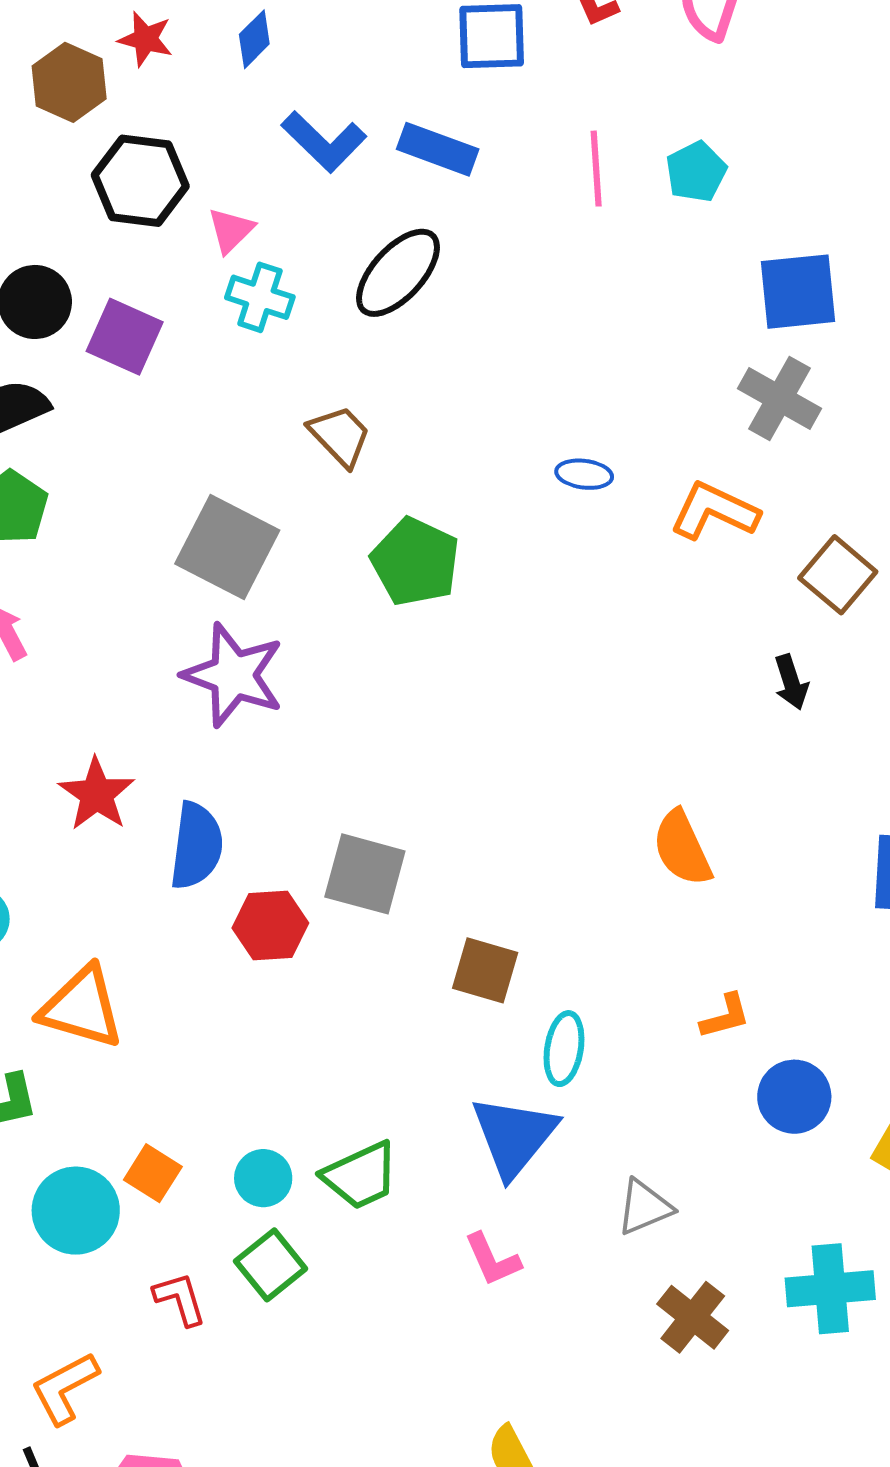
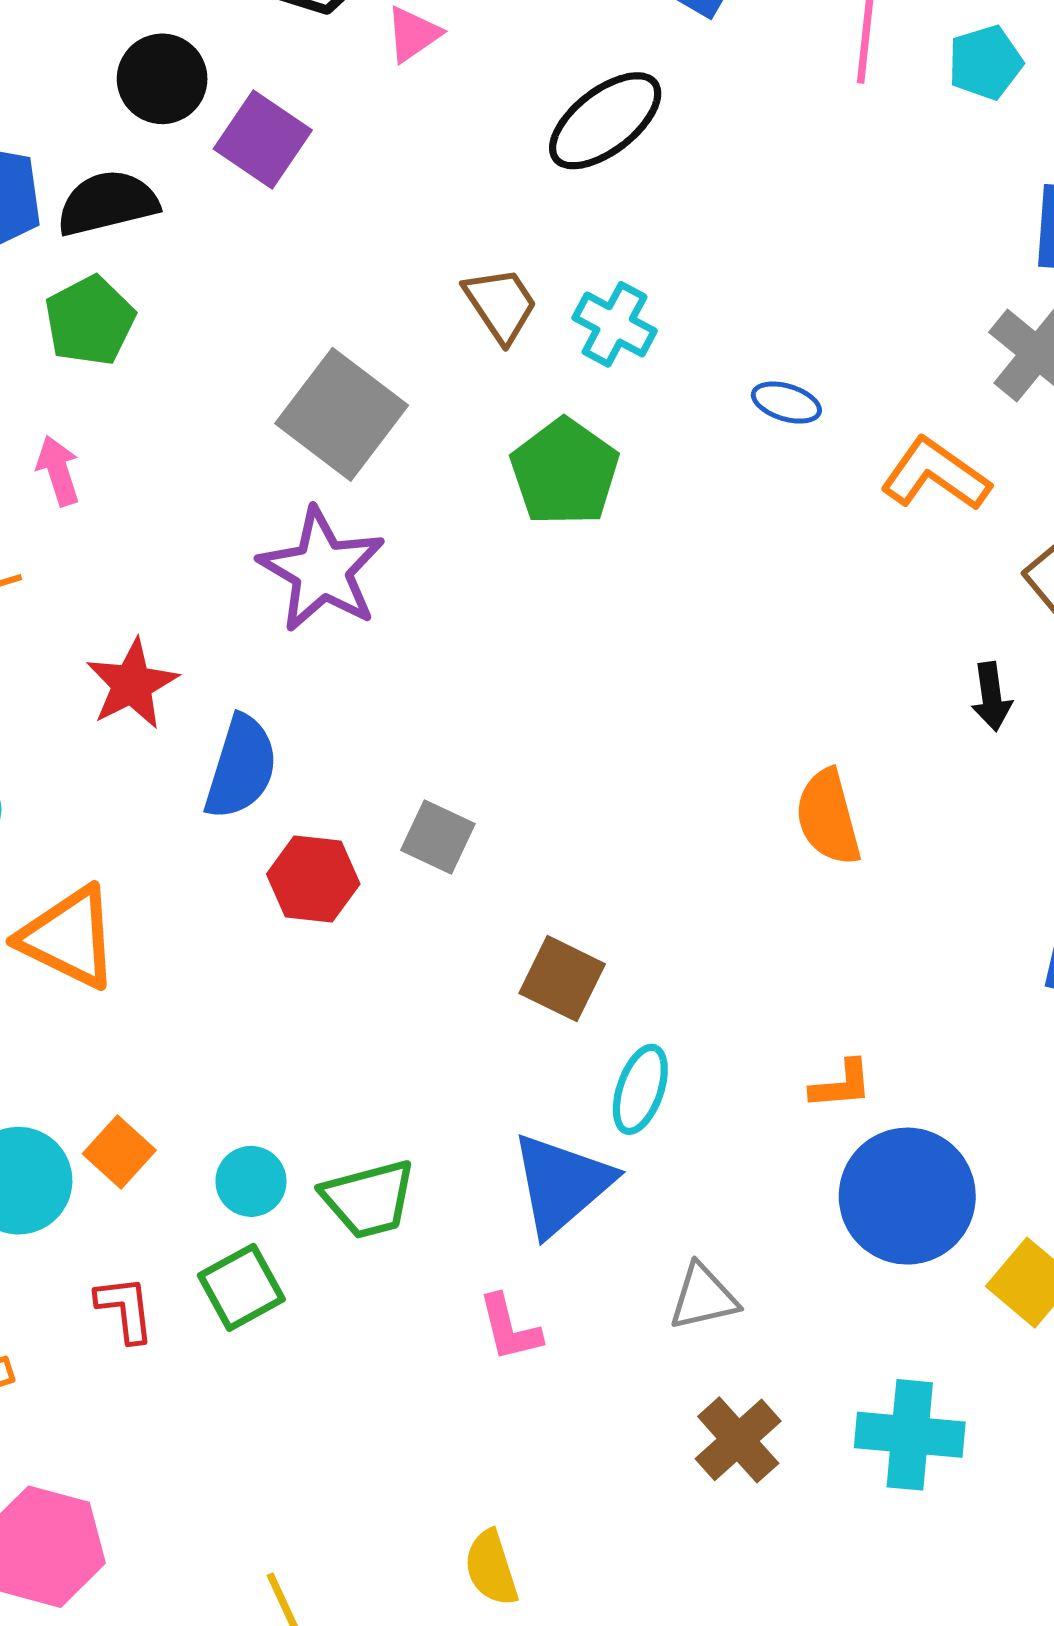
cyan cross: (260, 297) -> (615, 324), moved
orange semicircle: (682, 848) -> (828, 817), moved
gray square: (365, 874) -> (438, 837), size x0.7
blue circle: (794, 1097) -> (907, 1196), size x1.5

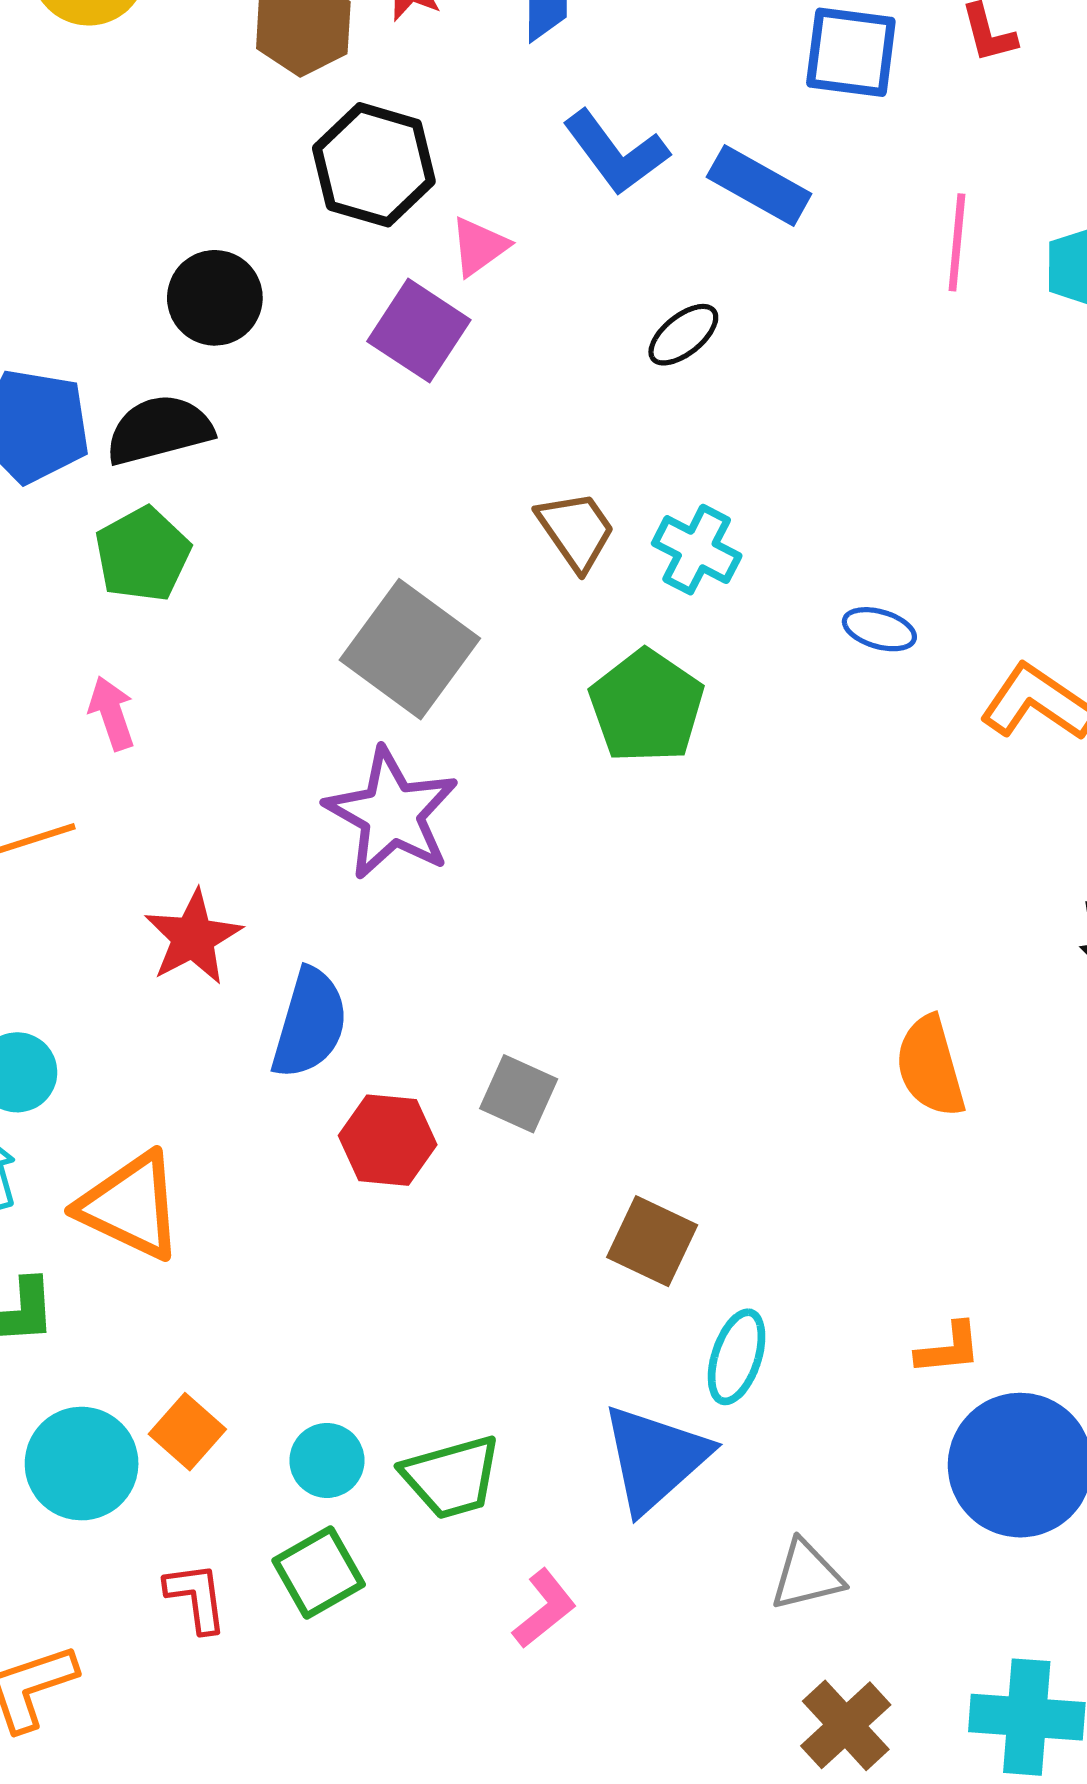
black ellipse: (605, 121) -> (683, 335), size x0.6
purple square: (263, 140) -> (419, 331), moved
pink L-shape: (510, 1328) -> (544, 1609), moved, turned -114

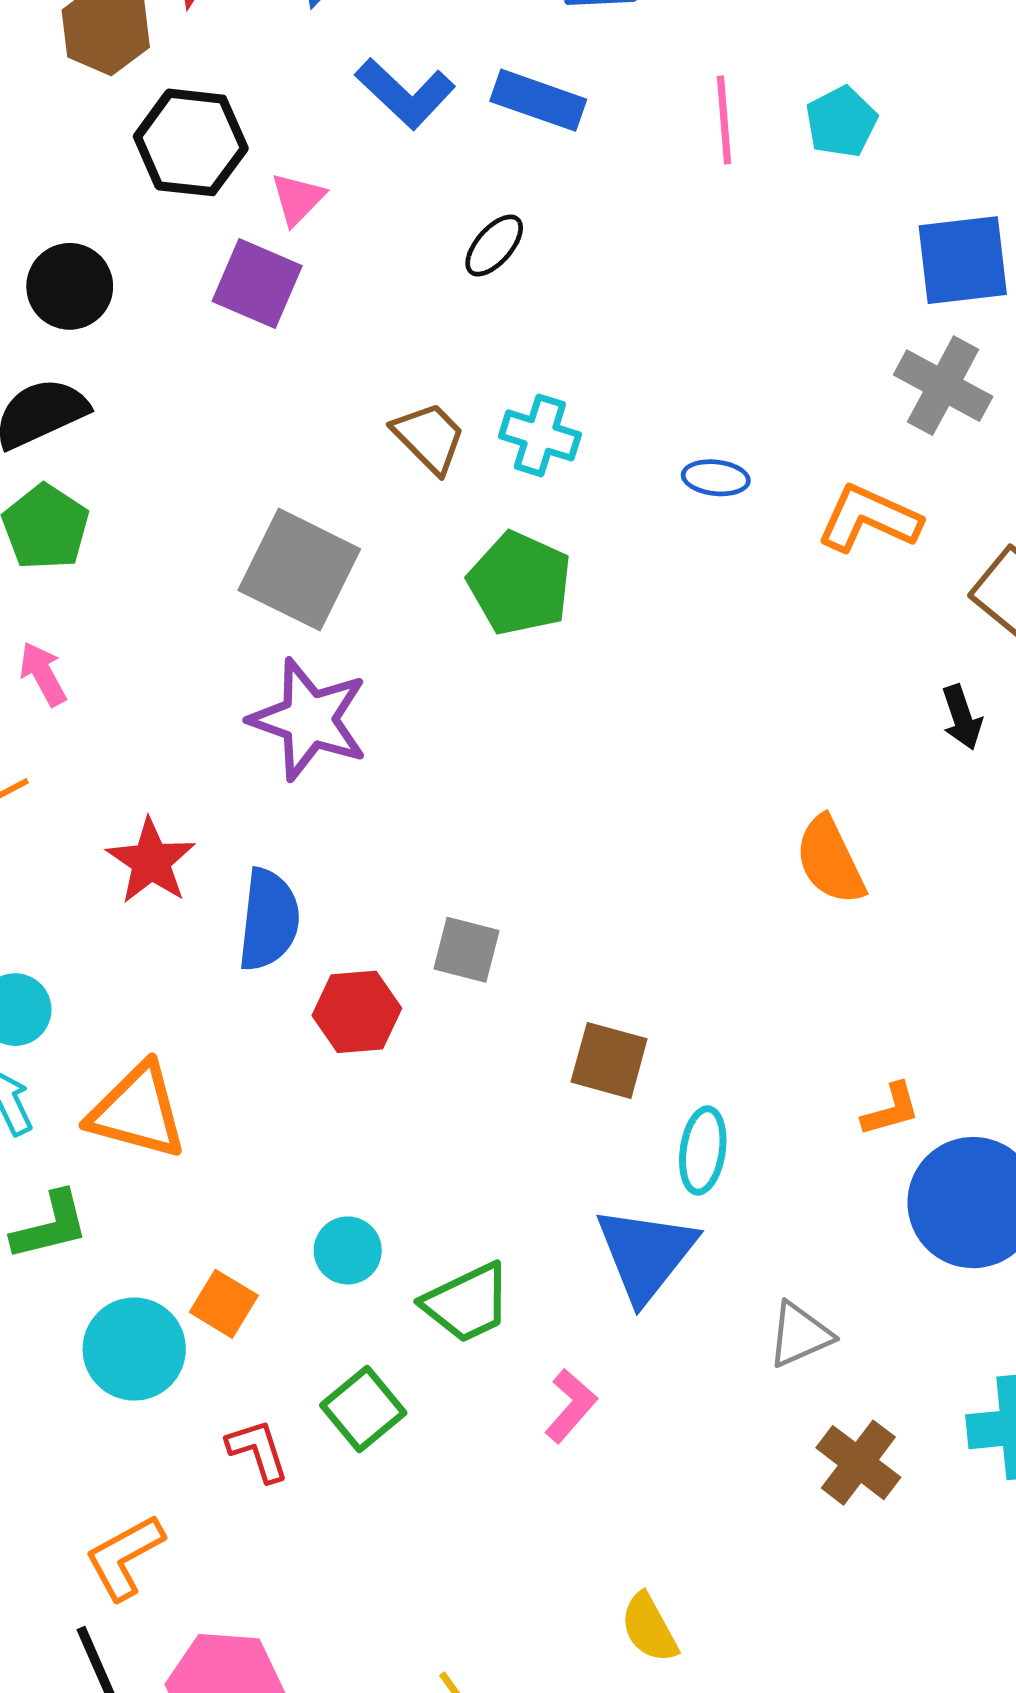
cyan circle: (327, 1460) -> (348, 1250), moved

